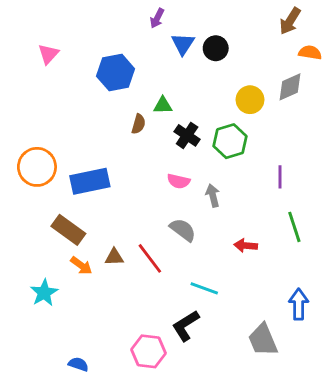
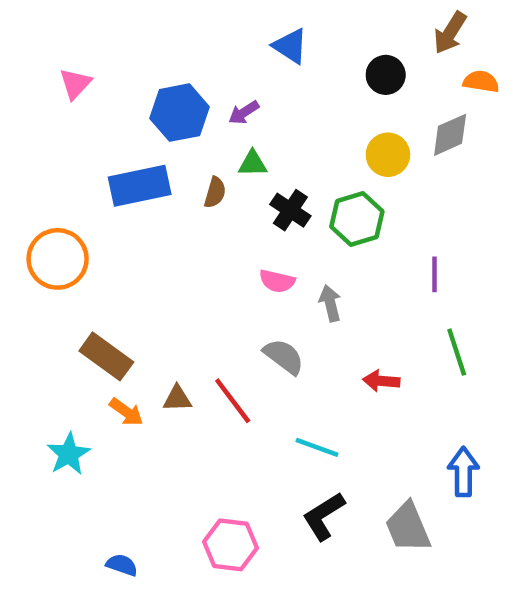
purple arrow: (157, 18) -> (244, 113), moved, turned 30
blue triangle: (183, 44) -> (290, 46), moved, turned -30
black circle: (216, 48) -> (386, 75), moved
blue rectangle: (90, 181) -> (140, 186), moved
black L-shape: (186, 326) -> (324, 516), moved

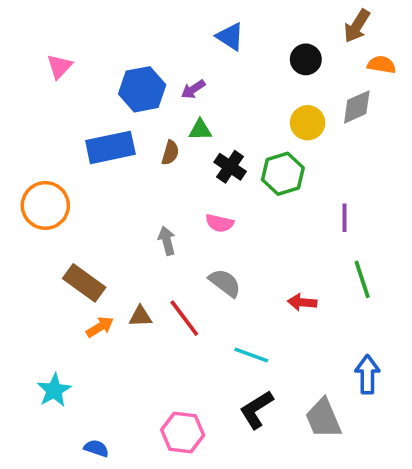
gray arrow: (330, 303) -> (167, 241), moved
orange arrow: (126, 412) -> (100, 327), turned -68
cyan star: (69, 454) -> (54, 390), moved

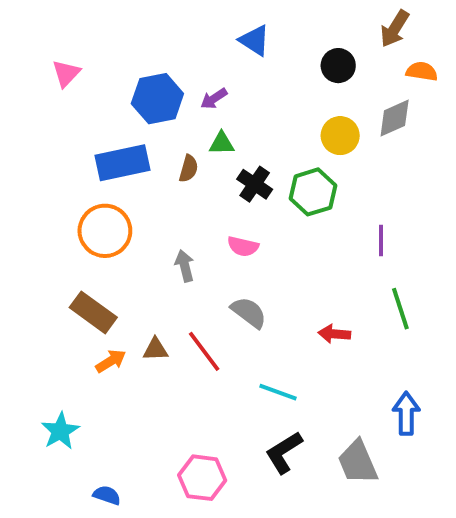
orange circle: (45, 205) -> (105, 231), moved

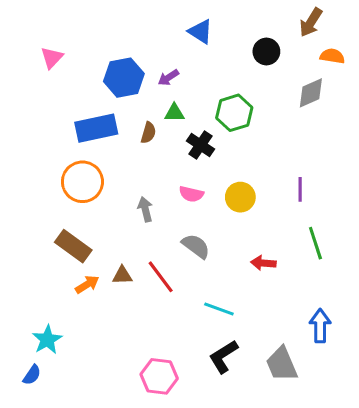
yellow circle: (340, 136) -> (240, 197), moved
green hexagon: (313, 192) -> (234, 113), moved
blue semicircle: (107, 495) -> (32, 375), moved, turned 105

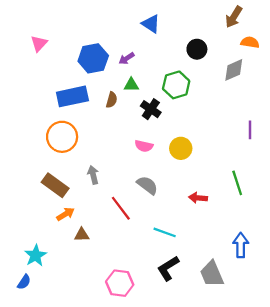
black circle: (266, 52) -> (197, 49), moved
purple line: (300, 189) -> (250, 130), moved
gray arrow: (145, 209) -> (93, 175), moved
brown triangle: (122, 275) -> (82, 235), moved

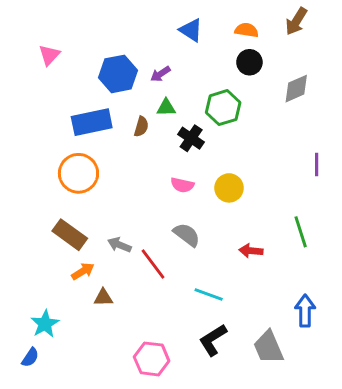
orange semicircle: (250, 42) -> (247, 30), moved
gray arrow: (93, 175) -> (119, 245), moved, turned -54

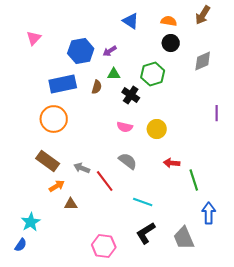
green line: (301, 232) -> (194, 180), moved
red arrow: (251, 251) -> (172, 163), moved

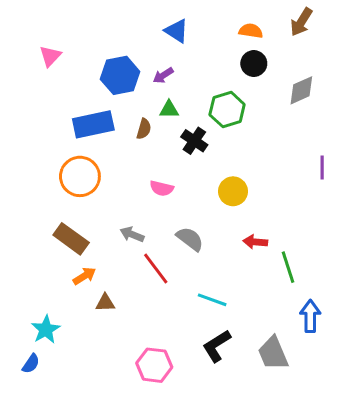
blue triangle: (131, 21) -> (177, 31), moved
pink semicircle: (125, 127) -> (162, 188), moved
gray arrow: (82, 168) -> (132, 234), moved

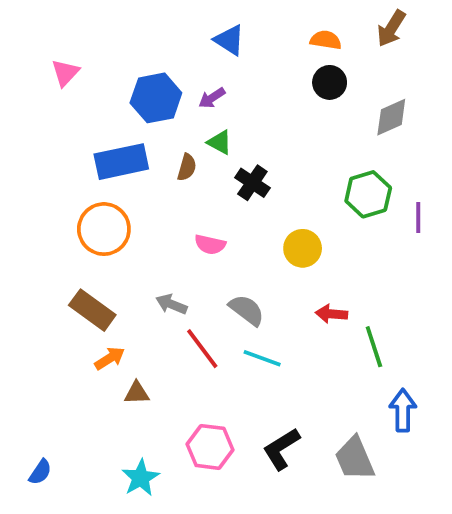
green triangle: (169, 110) -> (220, 142), turned 30
green hexagon: (227, 110) -> (368, 194), moved
cyan line: (212, 300) -> (262, 358), moved
cyan star: (46, 330) -> (141, 478), moved
pink hexagon: (154, 365) -> (210, 447), moved

